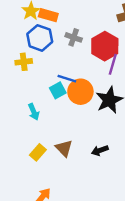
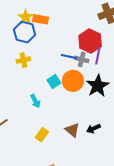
gray cross: (74, 37) -> (82, 59), moved
blue hexagon: (40, 38) -> (24, 32), moved
blue line: (67, 79) -> (69, 56), moved
brown triangle: (64, 148) -> (72, 130), moved

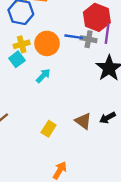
cyan square: (54, 81) -> (17, 59), moved
orange circle: (73, 81) -> (47, 43), moved
cyan arrow: (35, 101) -> (43, 76), moved, turned -104

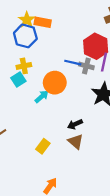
orange circle: (47, 43) -> (55, 83), moved
black arrow: (107, 118) -> (75, 124), moved

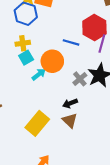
gray cross: (86, 66) -> (80, 79), moved, turned 32
cyan square: (18, 79) -> (26, 58), moved
yellow rectangle: (43, 146) -> (37, 123), size x1.6

